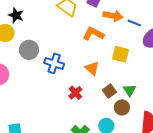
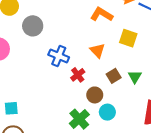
blue cross: (54, 63) -> (59, 56), moved
brown circle: (122, 107) -> (95, 95), moved

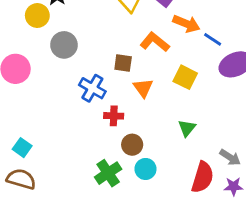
red cross: (78, 75) -> (114, 116), turned 32
brown square: (114, 76) -> (123, 63), moved, turned 32
cyan square: (11, 108) -> (22, 148), turned 32

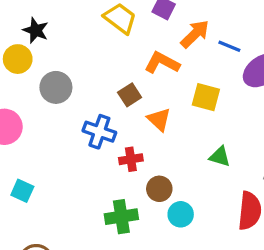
orange arrow: (186, 24) -> (195, 34), turned -56
brown square: (123, 63) -> (130, 95), turned -30
green triangle: (187, 128) -> (220, 157), turned -42
cyan square: (22, 148) -> (22, 191), moved
green cross: (108, 173) -> (121, 217), moved, turned 36

